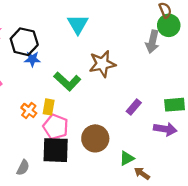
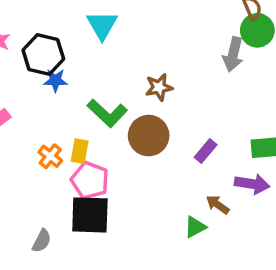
cyan triangle: (78, 24) -> (102, 25), moved
brown star: (102, 64) -> (159, 87), size x0.7
brown circle: (95, 138) -> (149, 136), moved
brown arrow: (142, 173) -> (218, 205), moved

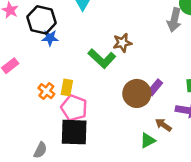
green L-shape: (107, 113) -> (102, 58), moved
brown circle: (149, 136) -> (137, 93), moved

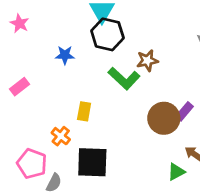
black hexagon: (42, 20) -> (107, 34), moved
orange cross: (46, 91) -> (61, 136), moved
pink pentagon: (74, 108) -> (32, 164), moved

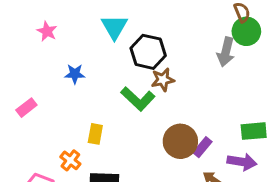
pink star: (19, 23) -> (47, 31), moved
black hexagon: (107, 34) -> (148, 52), moved
purple rectangle: (184, 111) -> (202, 147), moved

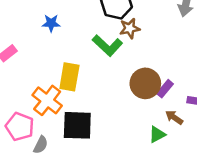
yellow rectangle: (95, 134) -> (69, 77), size x1.5
orange cross: (70, 160) -> (47, 100), size x1.6

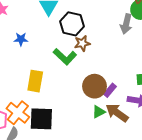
orange cross: (47, 100) -> (18, 113), moved
brown arrow: (174, 117) -> (117, 113), size x1.6
green triangle: (157, 134) -> (99, 112), moved

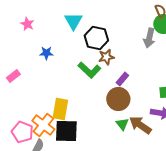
yellow rectangle: (35, 81) -> (60, 109), moved
purple rectangle: (110, 90) -> (122, 79), moved
green triangle: (99, 112) -> (122, 124), turned -40

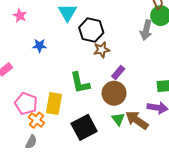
green L-shape: (89, 70) -> (80, 83), moved, turned 35
orange cross: (43, 125) -> (36, 120), size x0.7
black square: (66, 131) -> (84, 127), moved, turned -30
pink pentagon: (22, 132) -> (26, 104), moved

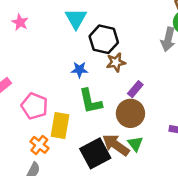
blue star: (40, 46) -> (79, 70), moved
pink pentagon: (26, 104) -> (35, 106), moved
brown arrow: (137, 120) -> (116, 145), moved

